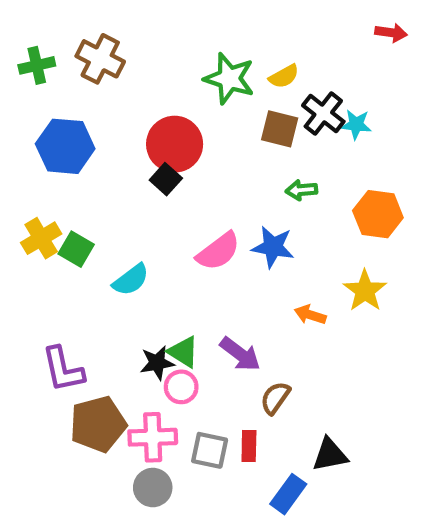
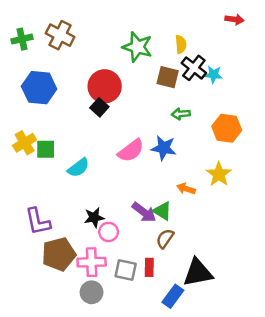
yellow semicircle: (284, 76) -> (181, 44), moved, turned -66
green square: (76, 249) -> (46, 149), turned -30
green triangle: (183, 352) -> (162, 211), moved
black triangle: (330, 455) -> (198, 273), size x1.4

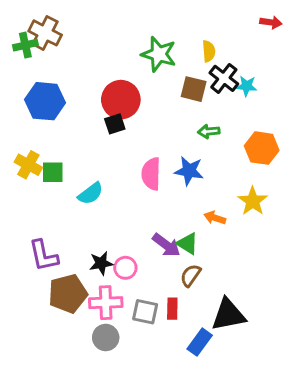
brown cross: (60, 35) -> (45, 33), moved
black square: (99, 107) -> (115, 124), turned 30
yellow cross: (25, 143) -> (28, 165), turned -30
pink semicircle: (131, 151) -> (151, 174), turned 128
black star: (94, 218) -> (101, 263), moved

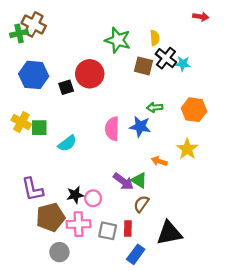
black square: (115, 124) -> (66, 87), moved
green arrow: (209, 131) -> (155, 107), moved
gray circle: (106, 337) -> (59, 252), moved
blue rectangle: (200, 342) -> (136, 254), moved

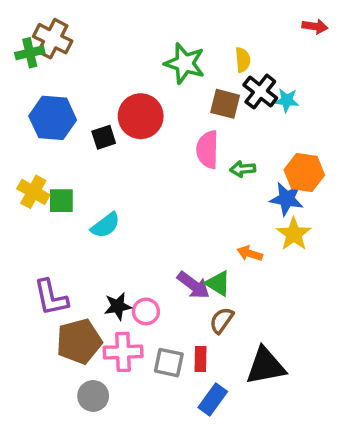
blue star: (140, 126) -> (287, 199), moved
pink semicircle: (112, 129) -> (208, 150), moved

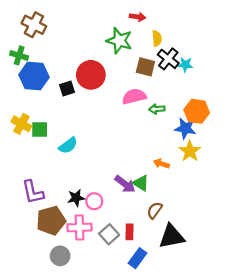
red arrow: (315, 26) -> (138, 17), moved
green cross: (30, 53) -> (19, 55), moved, turned 30
pink semicircle: (208, 150) -> (134, 96), turned 75
brown semicircle: (222, 320) -> (155, 210), moved
gray square: (169, 363) -> (109, 234), turned 36

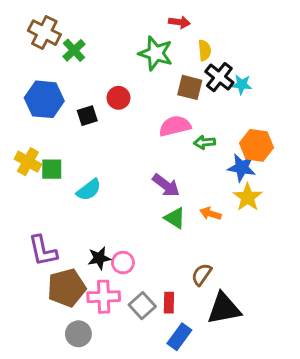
green cross: (19, 55) -> (74, 50), moved, turned 30
red circle: (91, 75) -> (118, 98), size x0.6
green triangle: (141, 183) -> (175, 218), moved
purple arrow: (125, 184) -> (166, 185), moved

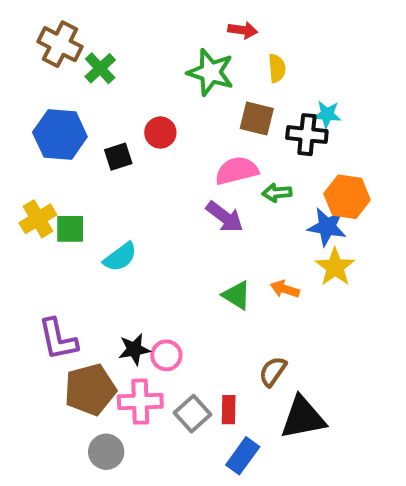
black cross: (219, 77) -> (307, 135), moved, turned -32
yellow cross: (28, 162) -> (38, 219), turned 30
purple arrow: (166, 185) -> (225, 217), moved

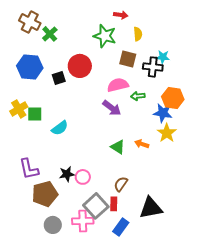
red circle: (160, 133) -> (80, 66), size x1.5
brown semicircle: (273, 371) -> (121, 184), moved
pink cross: (140, 402) -> (83, 221), moved
gray square: (192, 414) -> (96, 206), size x1.4

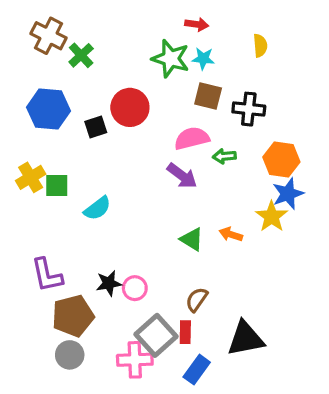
yellow semicircle: (138, 34) -> (260, 46), moved
cyan star: (163, 57) -> (203, 59), moved
blue star: (163, 113) -> (288, 194), moved, turned -30
gray circle: (53, 225) -> (70, 355), moved

